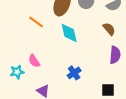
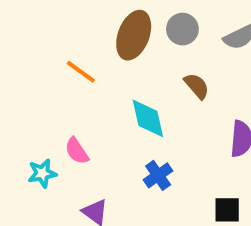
brown semicircle: (109, 29) -> (197, 86), moved
cyan diamond: (69, 33) -> (148, 118), moved

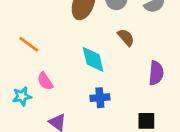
orange line: (81, 72) -> (29, 44), moved
blue cross: (158, 175) -> (100, 98), turned 30

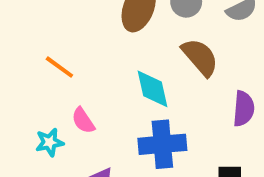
brown semicircle: (126, 37) -> (200, 57), size x1.5
blue cross: (100, 98) -> (162, 144), size x1.6

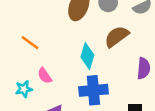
brown semicircle: (200, 57) -> (117, 37), turned -85
cyan diamond: (152, 89) -> (87, 56), turned 30

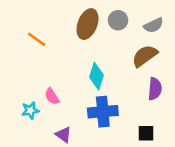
brown semicircle: (117, 37) -> (145, 56), moved
orange line: (30, 43) -> (37, 39), moved

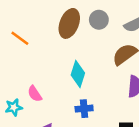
blue cross: (103, 112) -> (84, 109), size x0.6

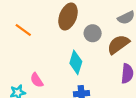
gray circle: (99, 20) -> (93, 33), moved

